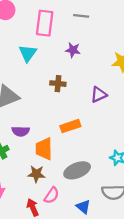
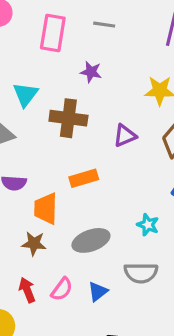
cyan triangle: (28, 53) -> (25, 94), moved
brown cross: (58, 84) -> (68, 118), size x1.6
pink semicircle: (52, 195) -> (62, 289), moved
blue triangle: (83, 207) -> (98, 292), turned 40

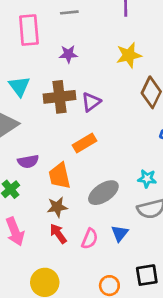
purple triangle: (125, 136) -> (91, 102), moved
cyan star: (148, 225) -> (147, 179), moved
red arrow: (27, 290) -> (58, 234), moved

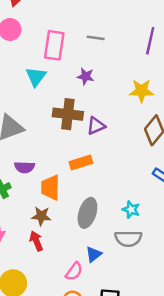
cyan triangle: (19, 86) -> (36, 77), moved
gray ellipse: (103, 193) -> (87, 213), turned -52
pink semicircle: (90, 239) -> (74, 271), moved

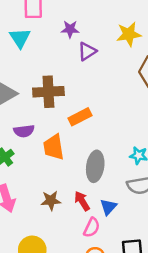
brown cross: (68, 114) -> (48, 92), moved
purple triangle: (96, 126) -> (87, 51), moved
brown star: (41, 216) -> (51, 201), moved
red arrow: (36, 241) -> (82, 201), moved

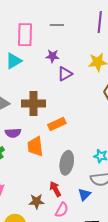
cyan triangle: (20, 38) -> (14, 61), turned 30
brown star: (51, 201) -> (37, 201), moved
blue triangle: (108, 207) -> (84, 194), moved

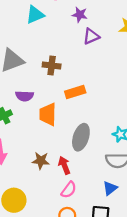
brown cross: (33, 103) -> (52, 66), size x0.7
blue triangle: (84, 194) -> (110, 188), moved
brown star: (37, 201) -> (41, 161), moved

